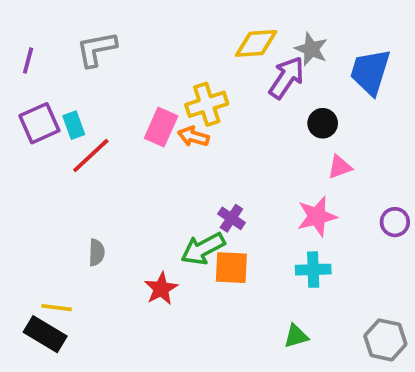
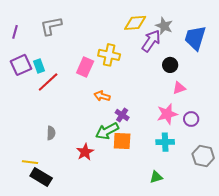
yellow cross: (207, 104) -> (109, 55), turned 30
orange arrow: (193, 137) -> (102, 96), moved
purple circle: (395, 222) -> (191, 119), moved
black rectangle: (45, 334) -> (41, 177), moved
gray hexagon: (385, 340) -> (203, 156), moved

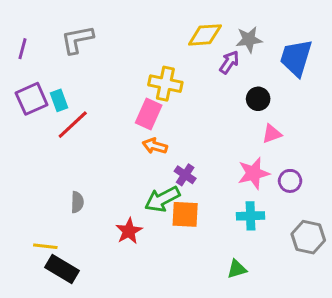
gray star: (164, 26) -> (249, 40), turned -30
purple arrow: (151, 41) -> (229, 62), size x0.7
pink rectangle: (85, 67) -> (149, 114), moved

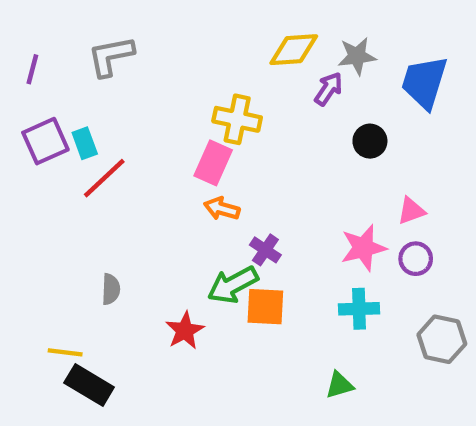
pink triangle: (272, 134) -> (411, 211), moved

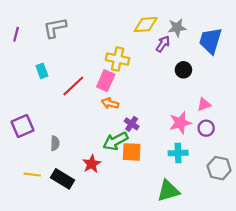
purple square: (45, 141) -> (22, 126), moved
red line: (104, 178) -> (73, 86), moved
black rectangle: (89, 385) -> (62, 179), moved
green triangle: (339, 385) -> (168, 191), size x1.6

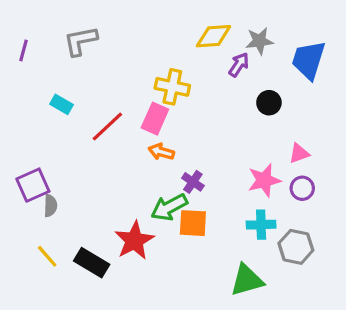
cyan rectangle: (42, 71) -> (61, 104), turned -40
gray semicircle: (55, 143) -> (50, 206), moved
red star: (92, 164) -> (134, 240), size x1.4
gray hexagon: (219, 168) -> (296, 247), moved
yellow line: (32, 175) -> (47, 256), turned 42

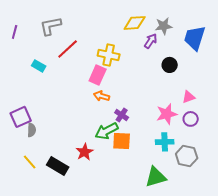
red line: (107, 126) -> (68, 49), moved
red star: (134, 240) -> (85, 152), size x0.7

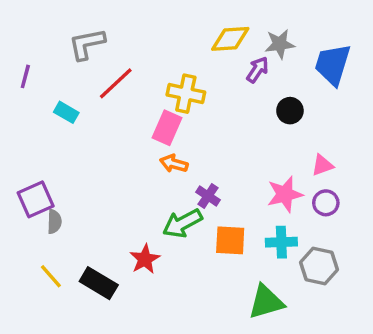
purple line: (15, 32) -> (25, 76), moved
orange square: (122, 141) -> (230, 240), moved

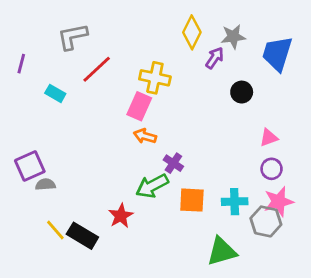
yellow diamond: (230, 39) -> (192, 32), turned -60
pink star: (285, 194) -> (279, 202), moved
gray semicircle: (54, 222) -> (45, 184), turned -96
yellow line: (51, 276) -> (55, 230), moved

